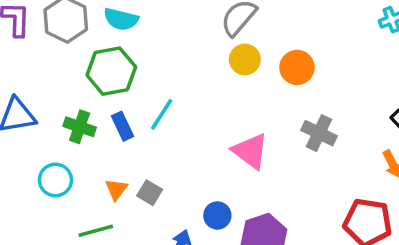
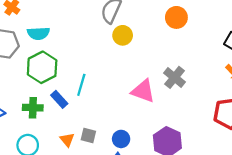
orange circle: (297, 67) -> (176, 17), moved
gray cross: (319, 133) -> (174, 77), moved, turned 30
blue circle: (217, 215) -> (121, 139), moved

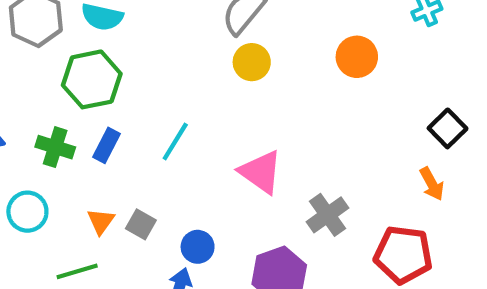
gray cross: (174, 77) -> (328, 215), moved
cyan line: (81, 85) -> (175, 142), moved
blue rectangle: (59, 99) -> (107, 145), turned 54

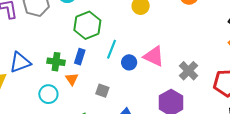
green hexagon: (92, 79) -> (87, 25), moved
orange triangle: (101, 221) -> (72, 79), moved
blue circle: (198, 247) -> (129, 62), moved

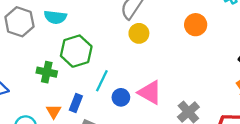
blue rectangle: (80, 57) -> (76, 103), moved
green cross: (56, 62) -> (47, 72), moved

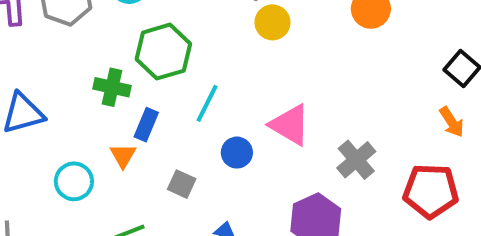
blue circle: (121, 97) -> (237, 153), moved
blue rectangle: (76, 103) -> (146, 125), moved

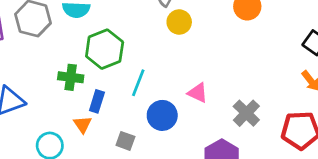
pink triangle: (290, 125) -> (198, 93), size x0.7
blue circle: (237, 153) -> (162, 115), size x1.4

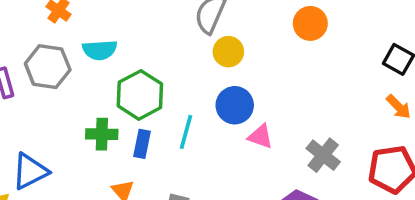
blue rectangle: (97, 101) -> (142, 144), moved
blue circle: (162, 115) -> (235, 105), moved

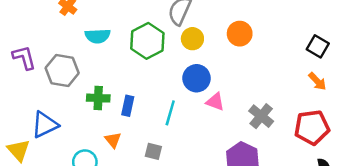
orange circle: (310, 23) -> (240, 34), moved
gray hexagon: (48, 67) -> (62, 71), moved
green hexagon: (140, 95) -> (147, 41), moved
cyan line: (186, 132) -> (170, 113), moved

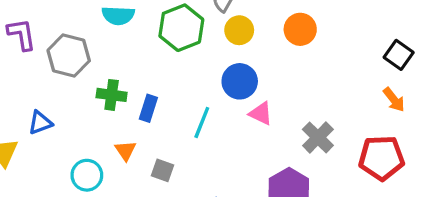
blue triangle: (45, 125) -> (40, 123), size x0.7
gray square: (153, 151) -> (163, 170), moved

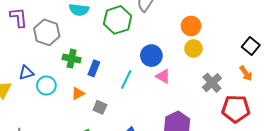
yellow circle: (239, 30) -> (193, 48), moved
gray cross: (318, 137) -> (212, 83), moved
orange triangle: (125, 150) -> (78, 93), turned 32
cyan circle: (87, 175) -> (46, 85), moved

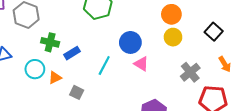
black square: (251, 46) -> (214, 32), moved
blue rectangle: (94, 68) -> (72, 53), turned 35
cyan circle: (46, 85) -> (35, 69), moved

